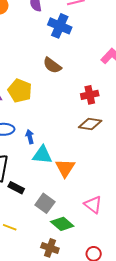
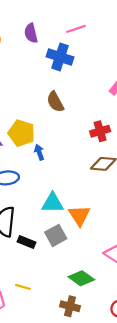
brown semicircle: (52, 65) -> (55, 102), turned 30
blue arrow: (30, 137) -> (39, 152), moved
gray square: (45, 203) -> (56, 235), moved, turned 30

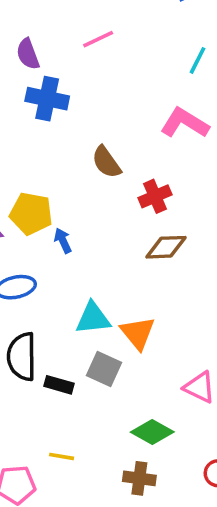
blue cross: (60, 57) -> (47, 99), moved
brown semicircle: (55, 102) -> (106, 162), moved
gray square: (56, 235) -> (104, 369), turned -30

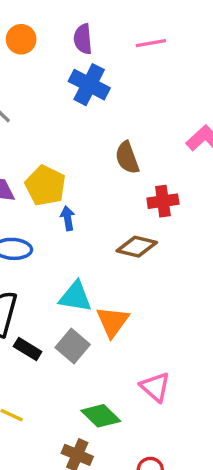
brown diamond: (166, 247) -> (137, 247), moved

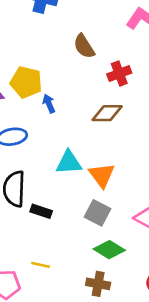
gray square: (73, 346) -> (97, 213), moved

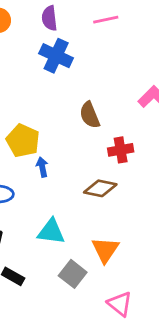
orange triangle: (102, 175) -> (105, 250), moved
gray square: (97, 213) -> (73, 274), moved

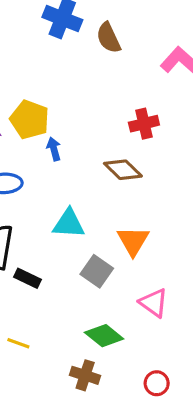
brown semicircle: (90, 115) -> (109, 38), moved
brown diamond: (100, 188) -> (123, 170), turned 36

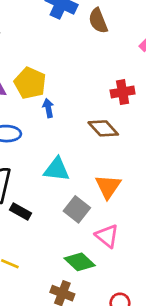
pink triangle: (154, 303) -> (107, 236), moved

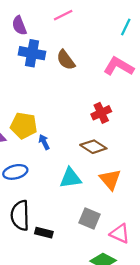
cyan triangle: (57, 169) -> (70, 178), moved
orange triangle: (108, 187) -> (110, 179), moved

